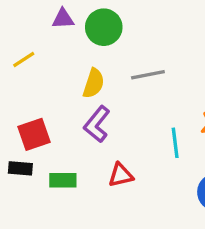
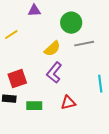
green circle: (104, 27) -> (71, 23), moved
yellow semicircle: (94, 83) -> (52, 49), turned 30

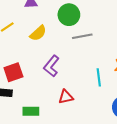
yellow semicircle: (52, 49) -> (38, 33), moved
green rectangle: (34, 106) -> (31, 111), moved

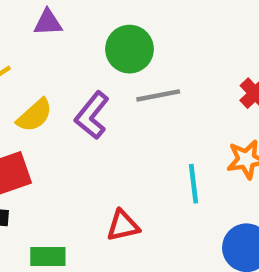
yellow semicircle: (38, 33) -> (35, 115), moved
purple L-shape: (51, 66) -> (92, 115), moved

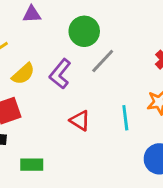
gray line: (158, 95) -> (103, 61), turned -36
red triangle: (123, 226) -> (80, 121), moved, turned 45

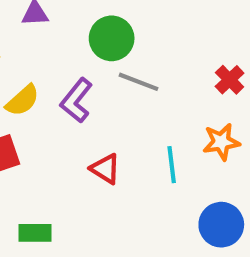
gray line: (103, 61) -> (138, 82), turned 68

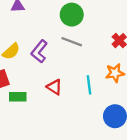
green circle: (112, 38) -> (72, 15), moved
green rectangle: (35, 233) -> (18, 97), moved

